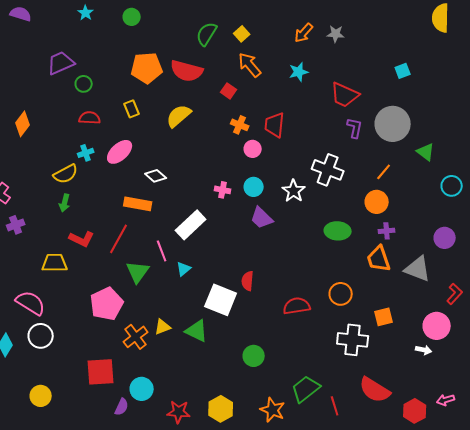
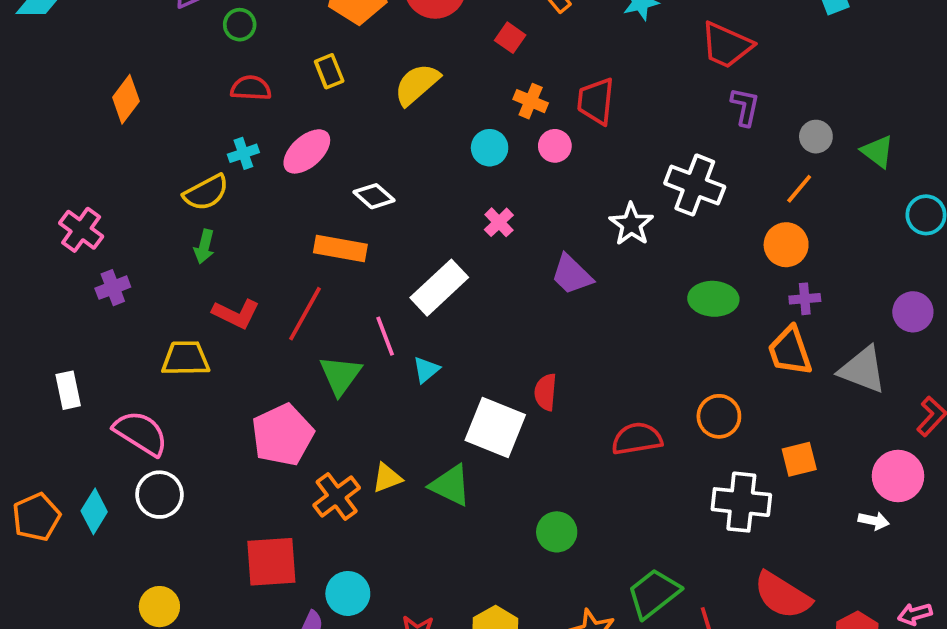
gray circle: (393, 124) -> (816, 137), moved, size x0.5
cyan circle: (254, 187) -> (490, 148), moved
pink cross: (223, 190) -> (499, 222), turned 35

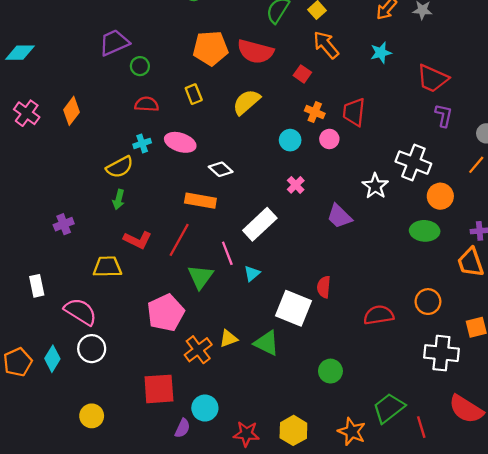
pink ellipse: (307, 151) -> (180, 142), turned 60
pink cross: (81, 230) -> (27, 113), moved
orange circle: (786, 245) -> (440, 196), moved

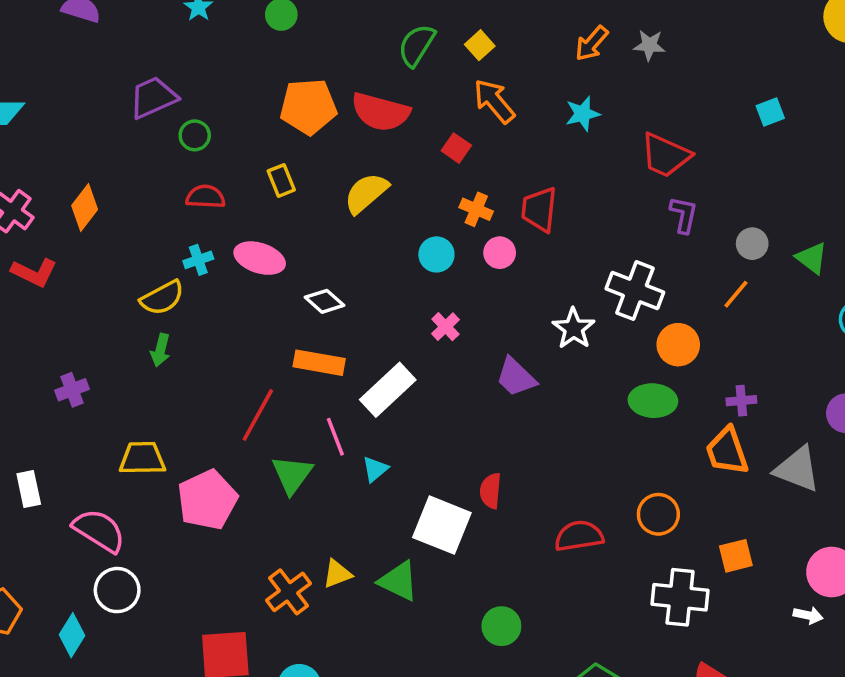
orange rectangle: (200, 201) -> (319, 363), moved
red L-shape: (138, 240) -> (34, 273), moved
pink pentagon: (166, 313) -> (207, 500), moved
cyan diamond: (52, 359) -> (72, 635), moved

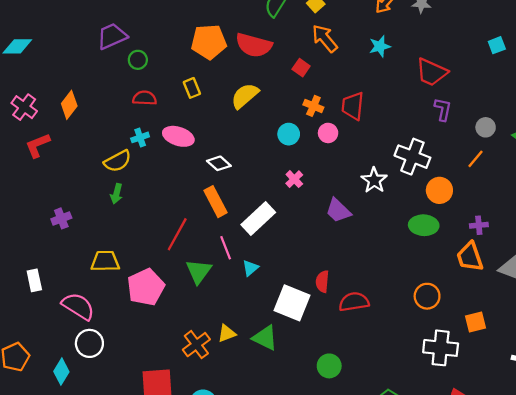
red L-shape: (34, 273) -> (38, 145), turned 132
orange rectangle: (319, 363) -> (215, 202), turned 52
red semicircle: (579, 536) -> (354, 302), moved

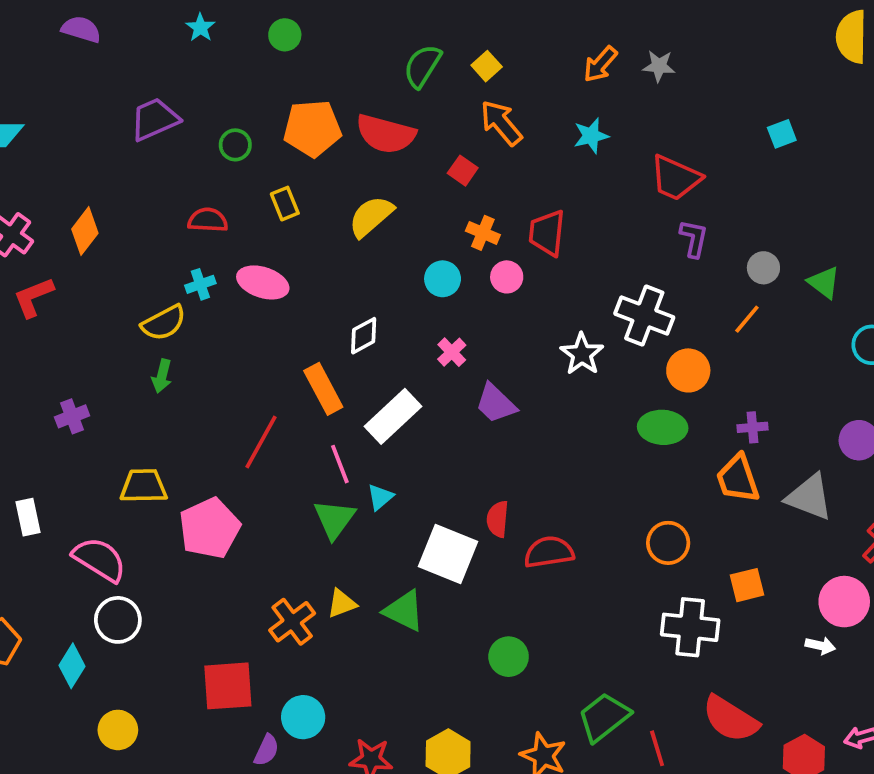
green circle: (138, 60) -> (235, 145), moved
white diamond: (219, 163) -> (364, 336), moved, turned -70
purple trapezoid: (338, 211) -> (496, 404), moved
green triangle: (199, 271) -> (334, 519), moved

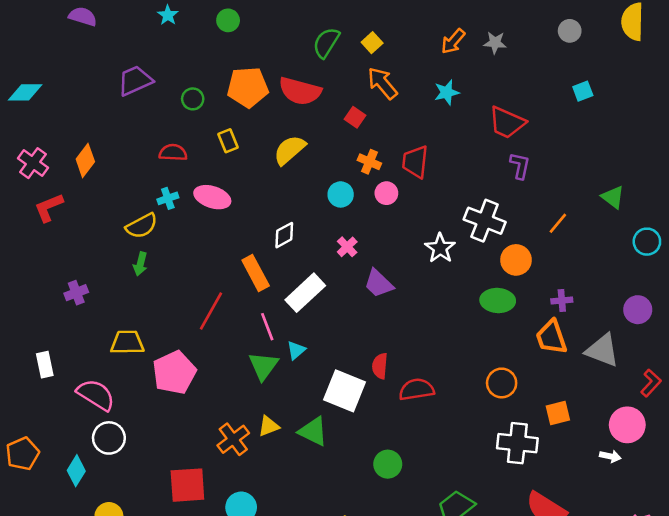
gray circle: (763, 268) -> (570, 31), moved

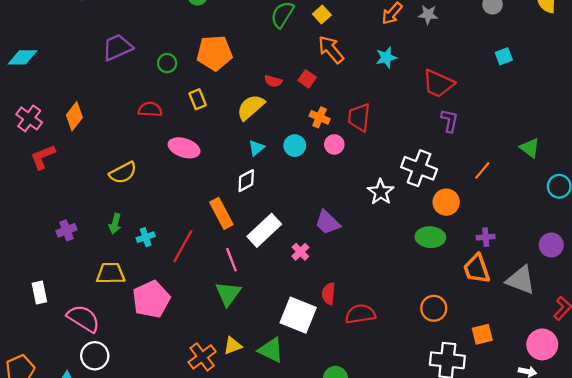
red semicircle: (300, 91) -> (273, 81), moved, size x0.5
cyan cross: (168, 198) -> (146, 237), moved
pink cross: (347, 247) -> (300, 252), moved
green arrow: (140, 264) -> (115, 224), moved
cyan triangle: (296, 350) -> (256, 148), moved

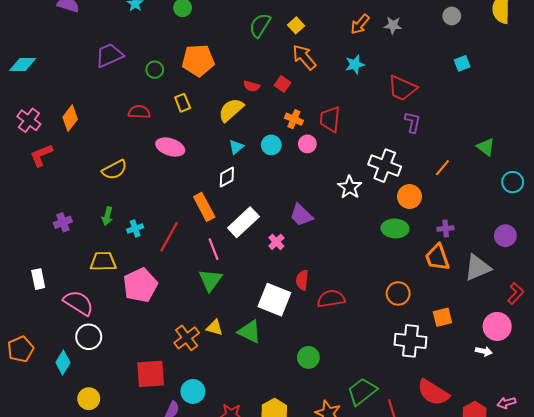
gray triangle: (521, 280) -> (478, 268), turned -44
yellow triangle: (233, 346) -> (215, 328), turned 36

